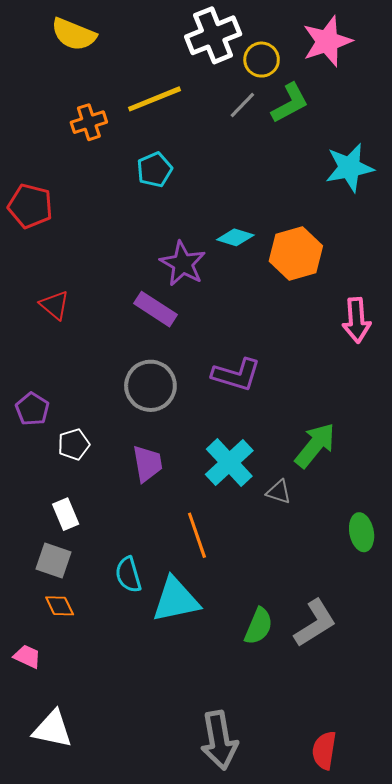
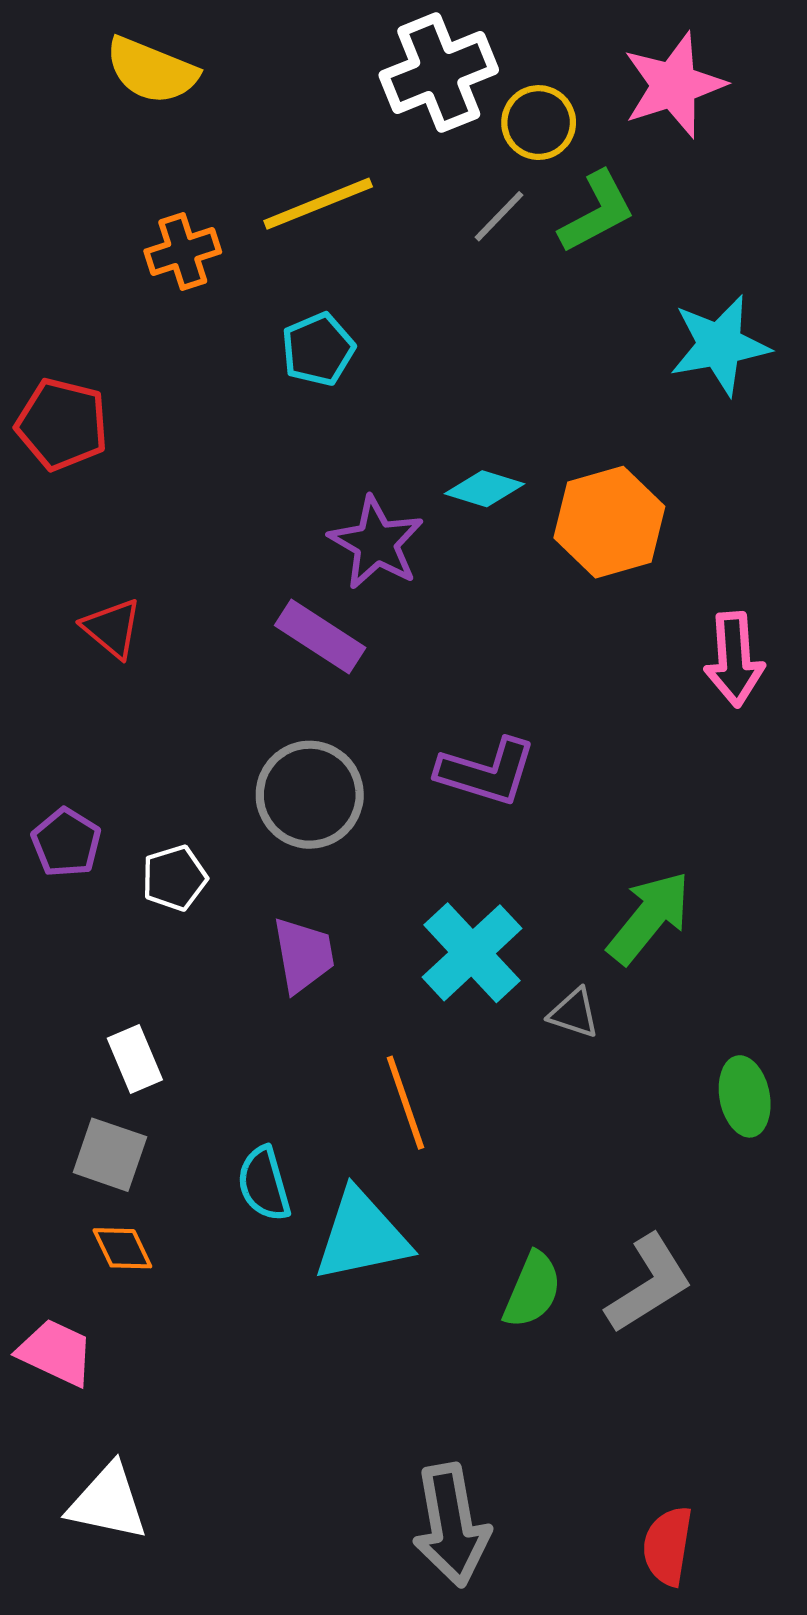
white pentagon: (74, 444) -> (174, 878), moved
pink trapezoid: (27, 656) -> (56, 1352), size x1.4

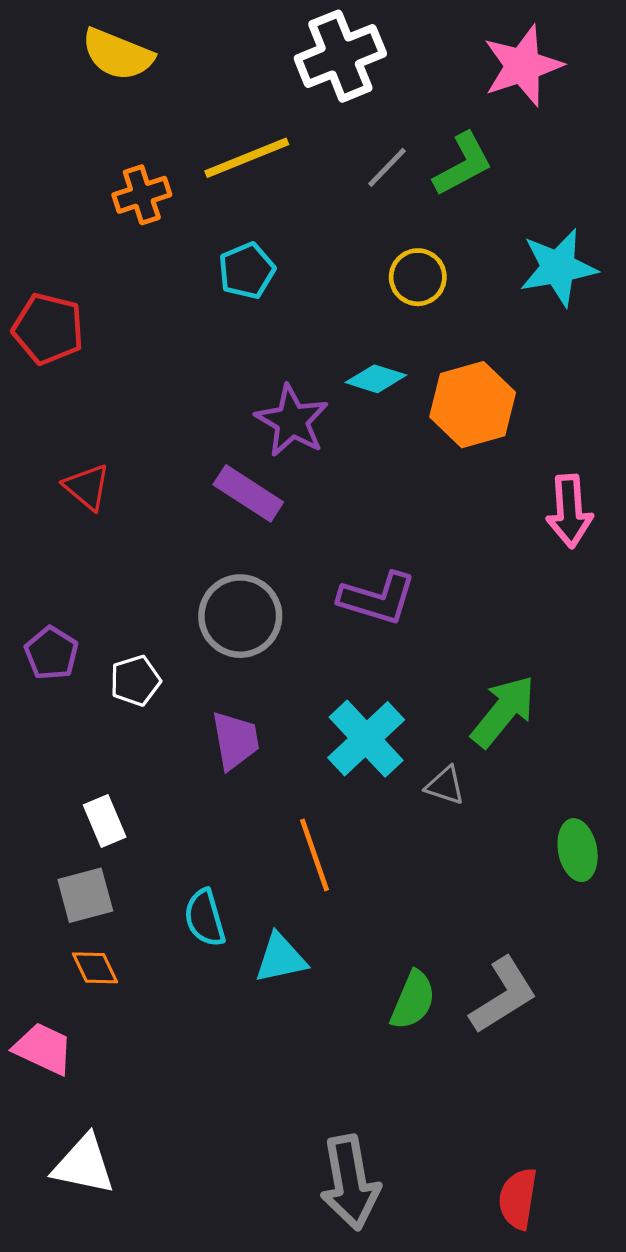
yellow circle: (539, 123) -> (418, 277), moved
gray square: (110, 1155) -> (85, 895), turned -34
cyan triangle: (362, 1236) -> (281, 958), size x0.7

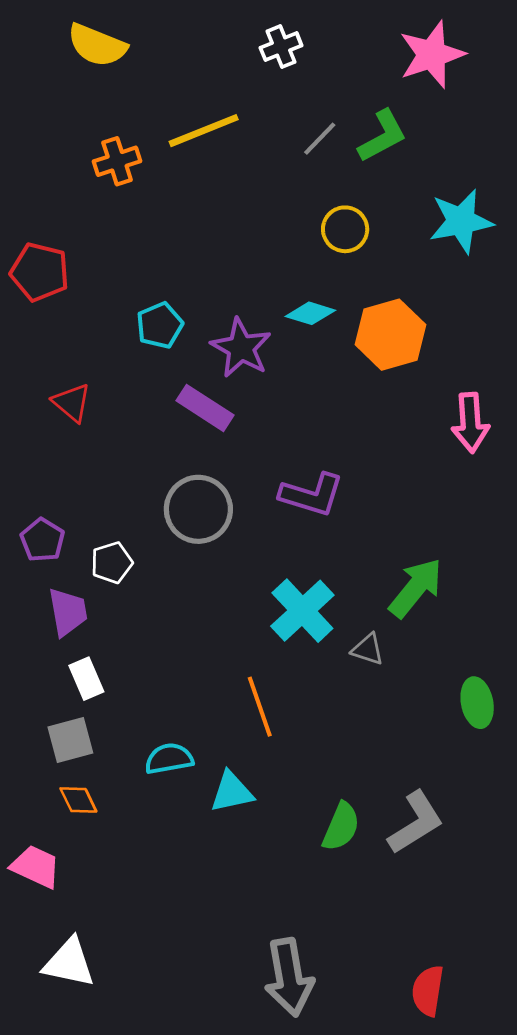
white cross: (340, 56) -> (281, 47), size x0.6
cyan pentagon: (247, 271) -> (160, 325), moved
purple trapezoid: (235, 740) -> (68, 612), moved
cyan semicircle: (205, 918) -> (169, 759), turned 96

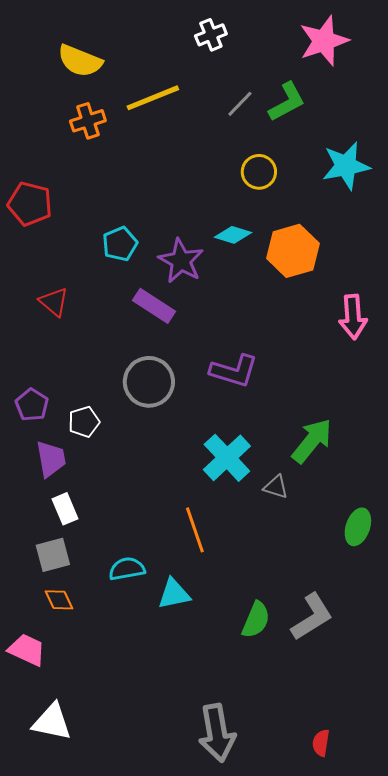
yellow semicircle: (97, 45) -> (80, 61), moved
green ellipse: (477, 703) -> (358, 527), turned 30
red semicircle: (428, 991) -> (321, 743), size x0.7

